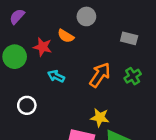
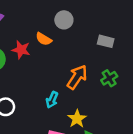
cyan arrow: (56, 76) -> (52, 100), moved, turned -91
yellow star: (100, 118) -> (77, 119), turned 30

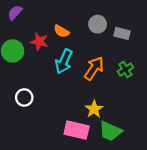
gray circle: (64, 20) -> (98, 24), moved
cyan arrow: (52, 100) -> (64, 61), moved, size x1.5

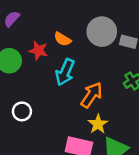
gray circle: (98, 24) -> (102, 32), size x1.5
orange arrow: (94, 68) -> (92, 95), moved

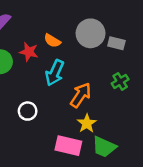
white circle: (22, 111) -> (28, 111), moved

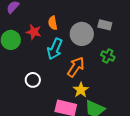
gray circle: (91, 33) -> (82, 34), moved
orange semicircle: (52, 41) -> (53, 23), turned 48
green cross: (120, 81) -> (108, 56), turned -32

